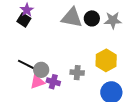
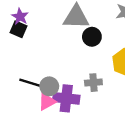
black circle: (92, 18) -> (92, 37), moved
purple cross: (53, 82) -> (66, 98), size x1.5

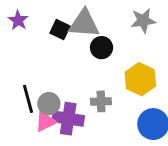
black square: (18, 29) -> (60, 30), moved
black line: (31, 83) -> (28, 99), turned 55

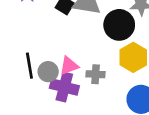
black circle: (102, 48) -> (119, 25), moved, size x1.5
pink triangle: (45, 121) -> (69, 66), moved

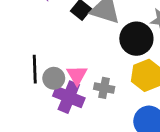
pink triangle: (69, 66) -> (77, 75), turned -48

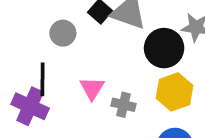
gray circle: (54, 78) -> (63, 33), moved
purple cross: (69, 97) -> (30, 106), moved

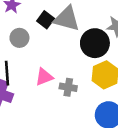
pink triangle: (92, 88) -> (44, 77), turned 42

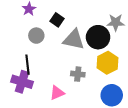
gray triangle: (67, 19) -> (74, 40), moved
pink triangle: (44, 77) -> (57, 93), moved

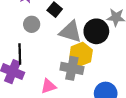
yellow hexagon: (107, 63) -> (81, 54), moved
gray cross: (78, 74) -> (72, 68), size x1.5

